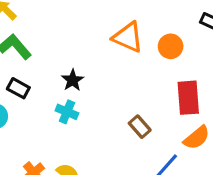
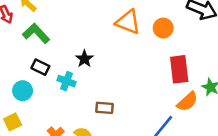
cyan cross: (67, 112) -> (67, 81), moved
brown rectangle: (140, 127) -> (104, 108), moved, turned -42

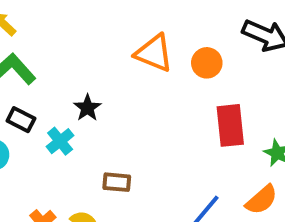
cyan cross: (67, 81) -> (60, 141), turned 30
orange semicircle: (187, 102) -> (262, 200), moved

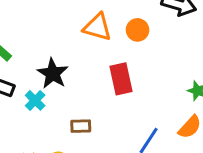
black star: (87, 108) -> (53, 73), size x1.5
red rectangle: (230, 125) -> (121, 79), moved

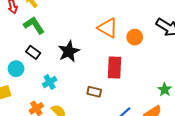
cyan cross: (35, 100) -> (50, 82), moved
brown rectangle: (81, 126) -> (94, 92), moved

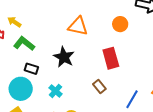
orange triangle: (108, 28) -> (78, 26), moved
cyan circle: (16, 69) -> (21, 89), size x1.5
brown rectangle: (94, 92) -> (99, 86), turned 56

